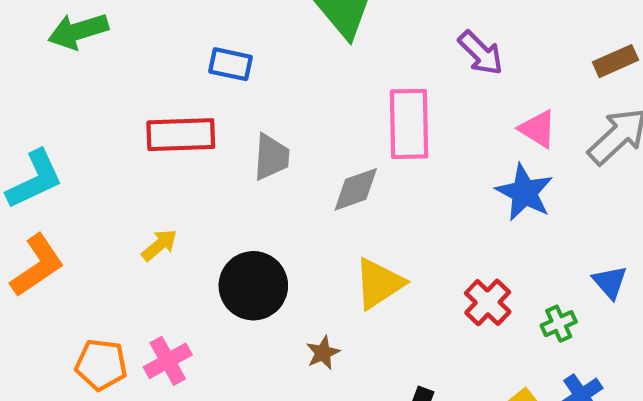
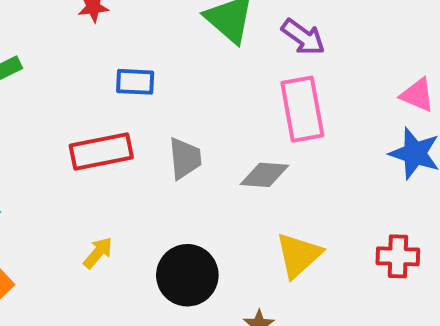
purple arrow: (481, 53) -> (303, 37), moved
gray diamond: (356, 189) -> (265, 175), turned 33
red cross: (488, 302) -> (398, 256), turned -33

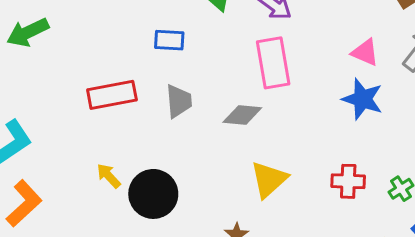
blue rectangle: (135, 82) -> (169, 40), moved
yellow arrow: (98, 253) -> (109, 176), turned -84
black circle: (187, 275) -> (153, 194), moved

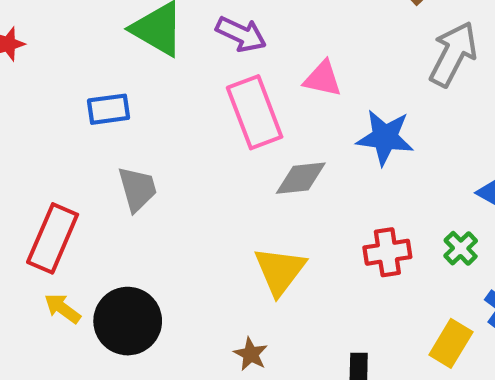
pink triangle: (365, 52) -> (323, 79), moved
red rectangle: (112, 95) -> (53, 238), moved, turned -45
gray diamond: (242, 115) -> (301, 178), moved

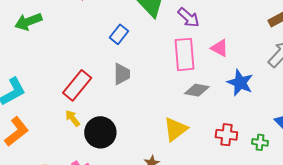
blue rectangle: (108, 109) -> (119, 34), turned -60
green cross: (461, 248) -> (260, 142), turned 35

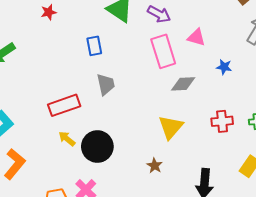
blue rectangle: (119, 34) -> (94, 46), turned -36
blue star: (240, 83) -> (224, 67), size x0.6
red rectangle: (77, 85) -> (64, 105), turned 44

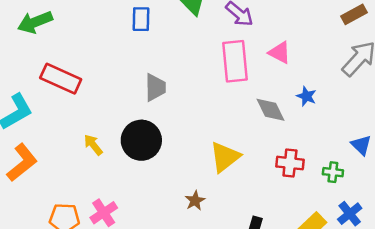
blue rectangle: (94, 46) -> (141, 19), moved
gray diamond: (183, 84) -> (270, 110), moved, turned 55
red rectangle: (64, 105) -> (61, 79), moved, turned 32
black circle: (97, 147) -> (141, 140), moved

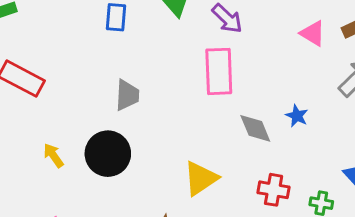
pink triangle: (280, 53) -> (313, 33), moved

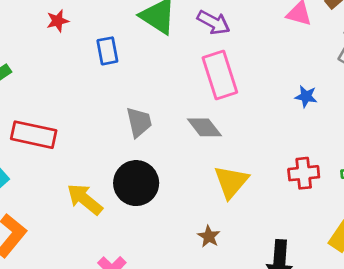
gray diamond: (255, 128) -> (204, 127), moved
yellow arrow: (53, 155) -> (85, 199), size x1.5

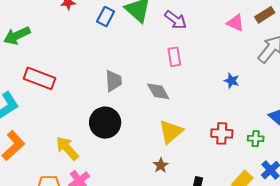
blue rectangle: (107, 51) -> (106, 17), moved, turned 30
pink rectangle: (220, 75) -> (174, 57), size x0.6
yellow arrow: (85, 199) -> (67, 148), moved
brown star: (209, 236) -> (161, 165), moved

